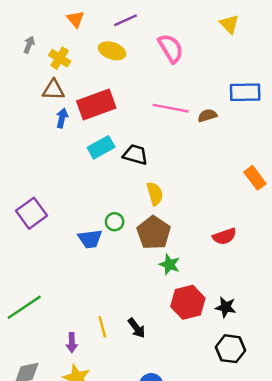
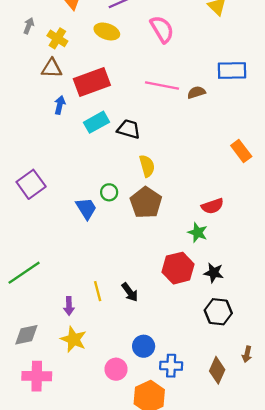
blue arrow: (62, 118) -> (60, 105), moved
blue trapezoid: (90, 239) -> (86, 208), turned -115
green star: (169, 264) -> (198, 232), moved

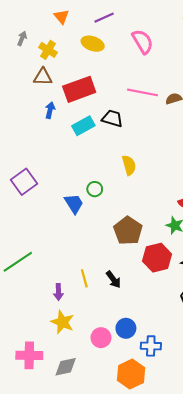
black trapezoid: (129, 129) -> (112, 118), moved
brown pentagon: (146, 203) -> (128, 231), moved
gray diamond: (26, 335) -> (66, 367), moved
pink circle: (116, 369) -> (101, 338), moved

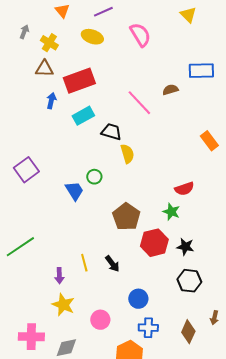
pink line: (143, 92) -> (139, 103), moved, turned 36
black trapezoid: (112, 118) -> (111, 132), moved
blue circle: (126, 328) -> (138, 299), moved

